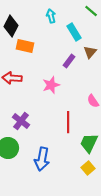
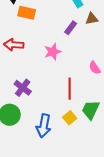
brown triangle: (90, 52) -> (92, 19), turned 40
yellow square: (88, 168) -> (70, 118), moved

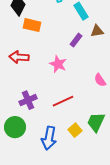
pink star: (53, 52) -> (58, 64), turned -30
purple cross: (23, 88) -> (28, 100), turned 30
red line: (70, 89) -> (63, 101), moved, turned 65

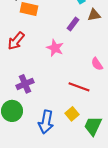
red arrow: (19, 57) -> (16, 41), turned -54
red line: (63, 101) -> (79, 87), moved, turned 45
green trapezoid: (96, 122) -> (93, 126), moved

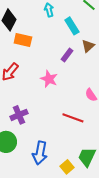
brown triangle: (94, 15) -> (88, 46), turned -32
yellow square: (72, 114) -> (67, 167), moved

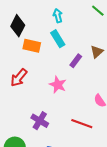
cyan rectangle: (72, 26) -> (58, 39), moved
purple cross: (19, 115) -> (40, 121), moved, turned -36

